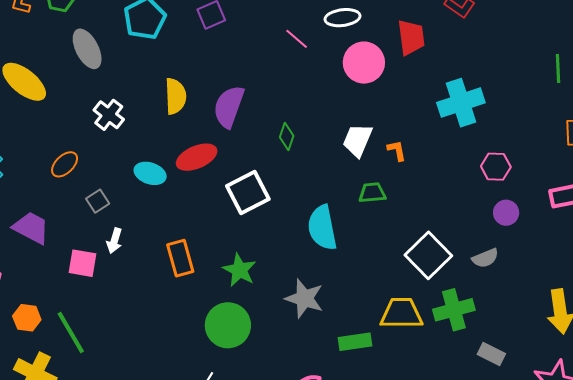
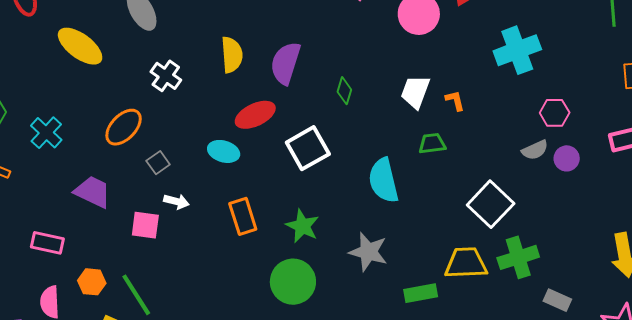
orange ellipse: (65, 164) -> (124, 127), size x1.4
cyan ellipse: (150, 173) -> (224, 151), moved
white arrow: (114, 241) -> (176, 201), turned -90
gray semicircle: (485, 258) -> (535, 150), moved

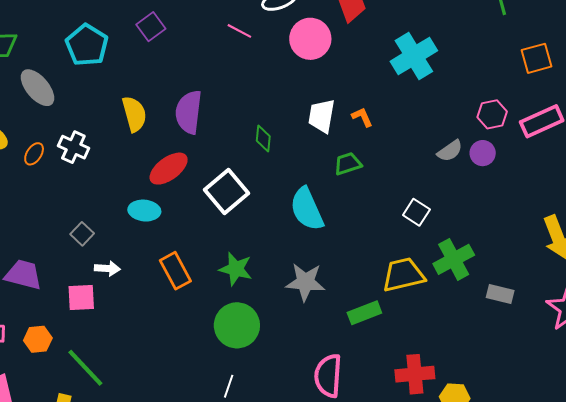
green diamond: (344, 91) -> (263, 139), moved
pink hexagon: (555, 113) -> (492, 114), moved
orange ellipse: (124, 127) -> (34, 154), moved, size x0.6
white square: (491, 204) -> (416, 212), size x0.6
orange hexagon: (92, 282) -> (38, 339), moved

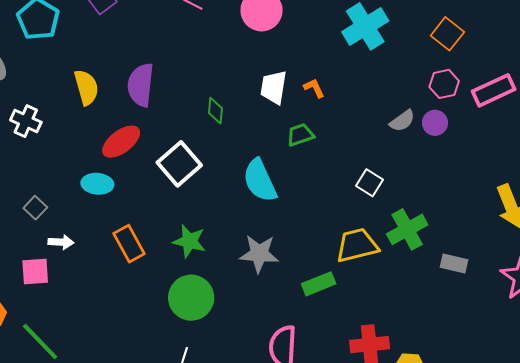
orange square: (536, 58) -> (447, 34), moved, turned -36

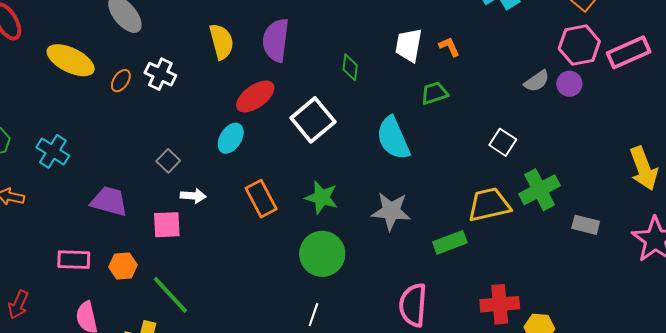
pink hexagon: (444, 84) -> (579, 45), size x1.4
cyan ellipse: (97, 184) -> (231, 138), turned -64

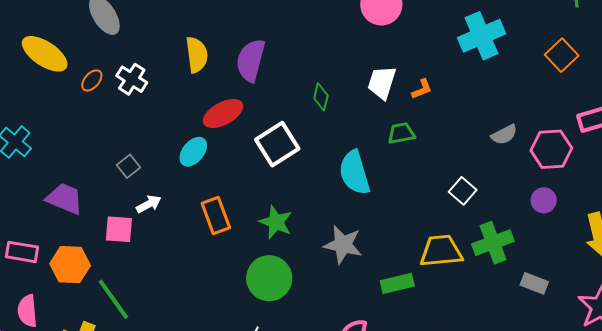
pink hexagon: (579, 45) -> (551, 149), moved
orange L-shape: (449, 47) -> (422, 89), turned 85
purple circle: (569, 84) -> (544, 200), moved
white arrow: (193, 196) -> (149, 204), turned -40
orange hexagon: (123, 266) -> (70, 265), size x1.4

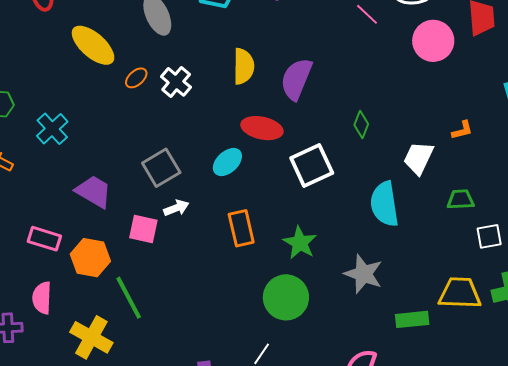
white trapezoid: (382, 82) -> (418, 158), moved
red ellipse: (223, 114) -> (262, 128), turned 33
green trapezoid: (401, 133) -> (461, 200), moved
gray square: (128, 166) -> (161, 168), size x1.6
white square: (463, 191) -> (489, 236), turned 32

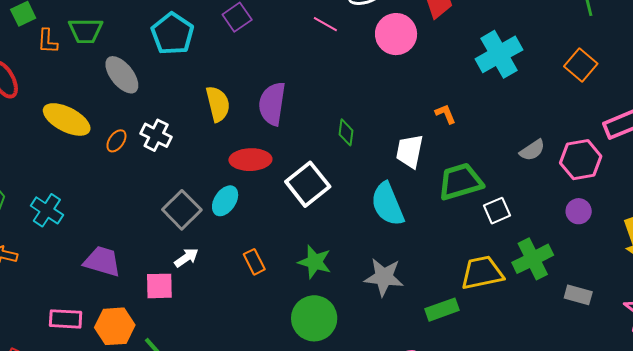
orange L-shape: (462, 130) -> (446, 114), turned -85
gray square: (161, 168) -> (182, 210), moved
green trapezoid: (461, 200) -> (460, 182), size x1.6
orange rectangle: (241, 228) -> (254, 262), size x0.7

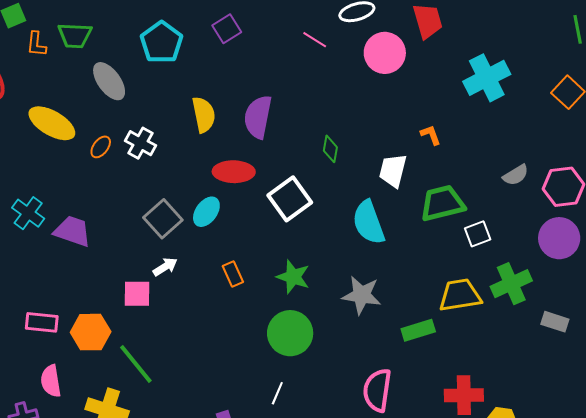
purple circle: (579, 211) -> (559, 238), size x1.6
purple trapezoid: (102, 261) -> (72, 231), moved

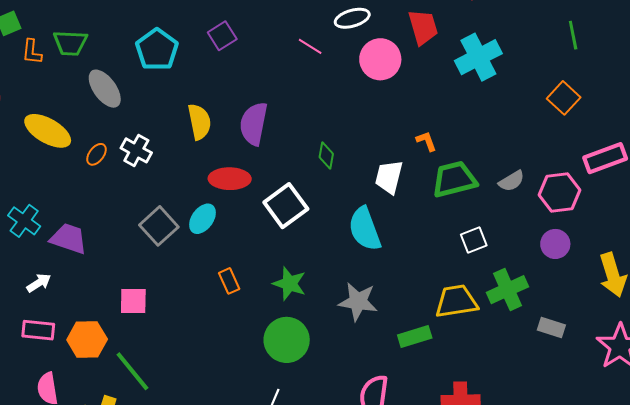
cyan cross: (487, 78) -> (478, 57), moved
green trapezoid: (442, 203) -> (454, 179), moved
purple circle: (559, 238) -> (555, 244), size x0.7
white arrow: (165, 267) -> (39, 283), moved

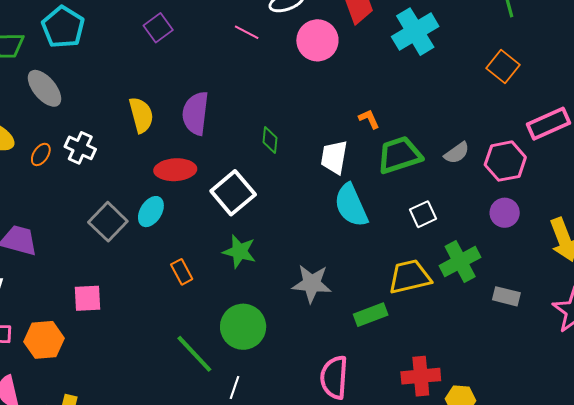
cyan pentagon: (157, 50) -> (63, 27), moved
cyan semicircle: (365, 229) -> (351, 205), moved
green star: (289, 284) -> (239, 251), moved
green line: (132, 371) -> (194, 354), moved

